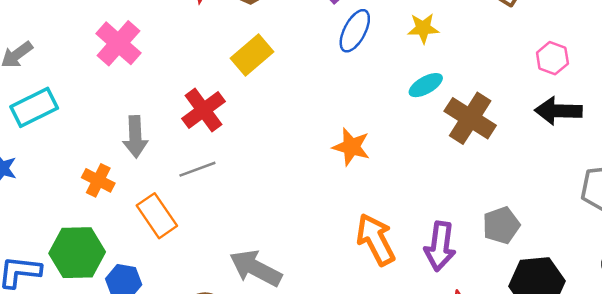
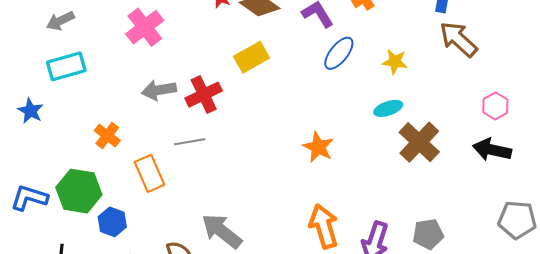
gray arrow: (135, 137) -> (159, 90), moved, turned 72

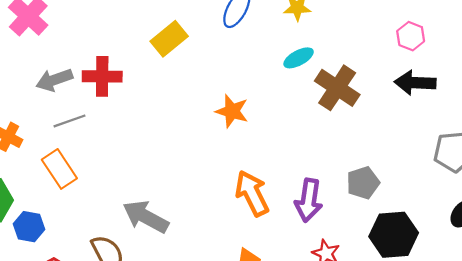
yellow rectangle: (252, 57) -> (169, 39), moved
red cross: (204, 95) -> (102, 76), turned 36
gray line: (190, 142) -> (69, 121), moved

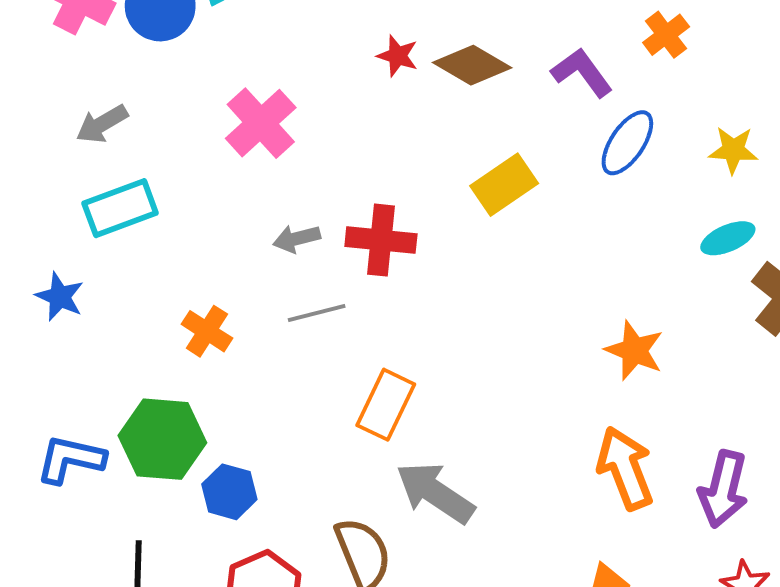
gray arrow: (54, 80) -> (297, 239), size x0.7
orange star: (232, 111) -> (634, 350), moved
orange rectangle: (59, 169) -> (386, 405), moved, turned 54

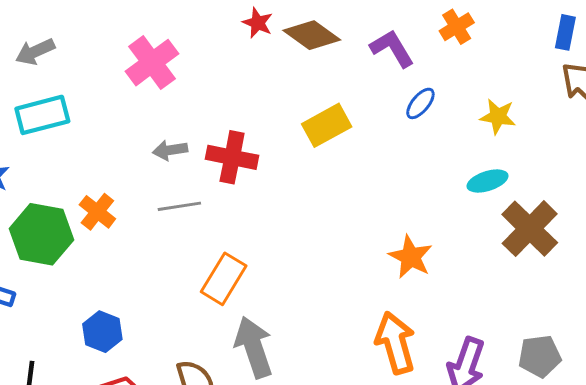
blue ellipse: (627, 143) -> (420, 103), size x0.7
green hexagon: (162, 439) -> (41, 234), moved
gray arrow: (435, 493) -> (254, 347), turned 32

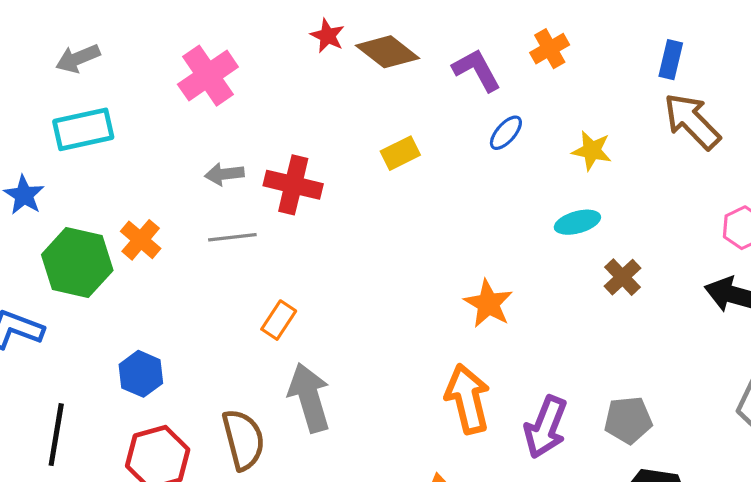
yellow rectangle: (327, 125) -> (400, 153), size x0.7
brown cross: (530, 229) -> (622, 277), size x0.6
orange rectangle: (224, 279) -> (279, 320), size x0.7

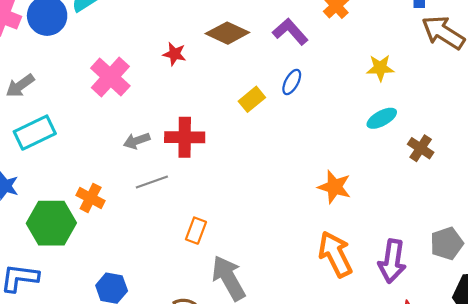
red star: (328, 36) -> (174, 54), moved
blue ellipse: (506, 133) -> (292, 82), moved

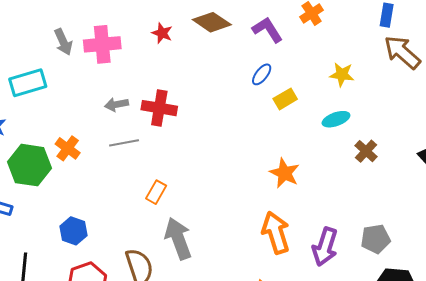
pink cross: (110, 77) -> (102, 44), turned 33
gray arrow: (20, 86) -> (63, 42), moved, turned -88
yellow rectangle: (252, 99) -> (285, 99), moved

